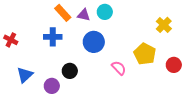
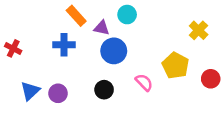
purple triangle: (84, 15) -> (102, 28), moved
black circle: (70, 71) -> (104, 90), moved
purple circle: (52, 86) -> (58, 93), moved

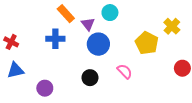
purple triangle: (102, 28) -> (88, 24), turned 40
yellow pentagon: (176, 65) -> (147, 43), moved
blue triangle: (30, 91) -> (15, 70), moved, turned 30
purple circle: (58, 93) -> (45, 88), moved

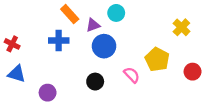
purple triangle: (88, 24) -> (93, 25), turned 48
yellow pentagon: (147, 43) -> (157, 59), moved
blue triangle: (15, 70) -> (17, 74), turned 30

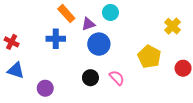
pink semicircle: (132, 75) -> (117, 78), moved

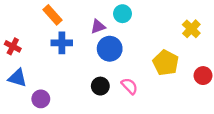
orange rectangle: (66, 14) -> (52, 15), moved
purple circle: (45, 88) -> (41, 99), moved

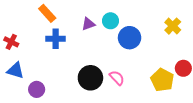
cyan circle: (122, 14) -> (111, 21), moved
blue circle: (110, 49) -> (130, 38), moved
yellow pentagon: (166, 63) -> (162, 80), moved
black circle: (100, 86) -> (90, 78), size x1.5

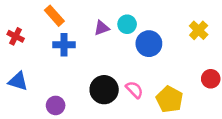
red cross: (11, 42) -> (16, 36), moved
yellow pentagon: (162, 80) -> (170, 99), moved
purple circle: (37, 89) -> (56, 105), moved

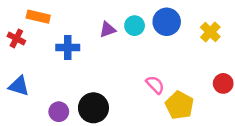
orange rectangle: (54, 16) -> (38, 17), moved, turned -35
blue circle: (149, 44) -> (167, 22), moved
black circle: (104, 90) -> (93, 108), moved
pink semicircle: (134, 90) -> (155, 85), moved

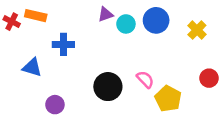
purple triangle: (108, 29) -> (106, 14), moved
red cross: (16, 38) -> (12, 22), moved
blue triangle: (19, 86) -> (32, 67), moved
black circle: (93, 108) -> (108, 87), moved

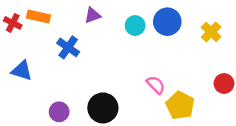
purple triangle: (106, 14) -> (93, 15), moved
blue cross: (63, 44) -> (68, 47), turned 35
blue triangle: (32, 67) -> (22, 71), moved
black circle: (108, 87) -> (103, 108), moved

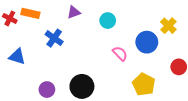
blue circle: (167, 22) -> (147, 42), moved
pink semicircle: (156, 85) -> (120, 53), moved

